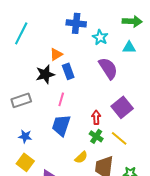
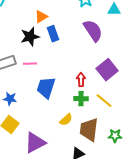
pink line: (61, 99) -> (30, 64), moved, turned 72
green cross: (96, 136) -> (81, 99), turned -32

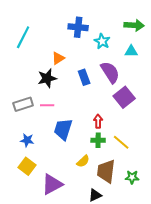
blue rectangle: (53, 34) -> (84, 77), moved
purple square: (107, 70) -> (124, 97), moved

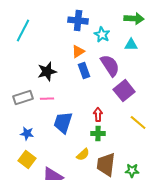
orange triangle: (58, 58) -> (78, 52), moved
yellow line: (121, 142) -> (138, 123), moved

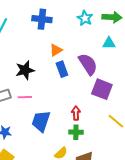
blue cross: (78, 21) -> (42, 19), moved
cyan star: (102, 35) -> (85, 18), moved
purple square: (124, 91) -> (102, 89), turned -30

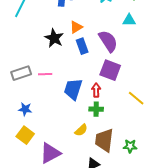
black star: (25, 70) -> (54, 38), moved, turned -30
purple square: (102, 89) -> (110, 70), moved
blue trapezoid: (41, 121) -> (73, 89), moved

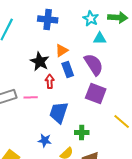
cyan triangle: (129, 20) -> (100, 38), moved
red arrow: (96, 90) -> (50, 81), moved
blue star: (25, 109) -> (45, 140), moved

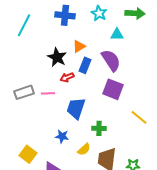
cyan star: (91, 18) -> (99, 13), moved
blue rectangle: (68, 69) -> (85, 65), turned 42
red arrow: (50, 81) -> (67, 77), turned -112

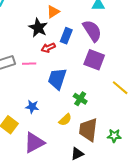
orange triangle: (79, 46) -> (53, 12), moved
green cross: (99, 128) -> (80, 99), turned 32
blue star: (62, 136) -> (32, 107), moved

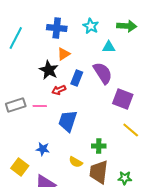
purple square: (94, 60) -> (123, 99), moved
green cross: (80, 99) -> (99, 146), moved, turned -32
yellow semicircle: (65, 120) -> (76, 162), turned 72

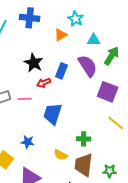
green arrow: (127, 26) -> (112, 56), moved, turned -60
blue cross: (57, 28) -> (30, 18), moved
orange triangle: (64, 54) -> (61, 35), moved

